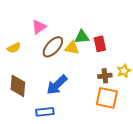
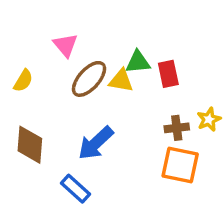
pink triangle: (39, 27) -> (65, 45), turned -35
yellow semicircle: (14, 48) -> (23, 81), turned -32
blue rectangle: (45, 112) -> (75, 189), turned 48

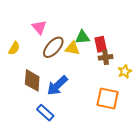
brown cross: (177, 128) -> (106, 57), moved
brown diamond: (30, 145) -> (32, 80), moved

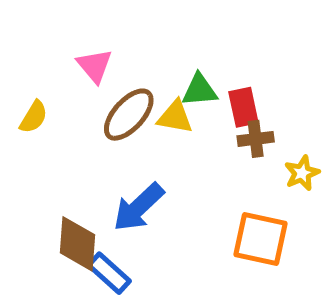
brown diamond: (32, 80) -> (78, 244), moved

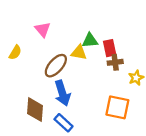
brown ellipse: (129, 115) -> (56, 66), moved
blue arrow: (139, 207) -> (62, 93), turned -65
blue rectangle: (109, 273) -> (64, 123), moved

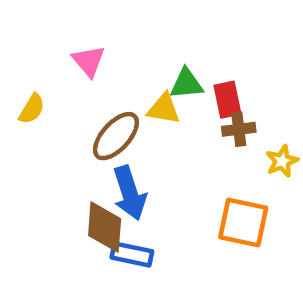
brown diamond: (35, 110) -> (105, 227), moved
blue rectangle: (64, 123) -> (132, 254), turned -30

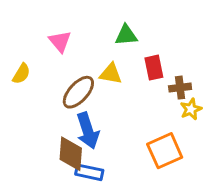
green triangle: (186, 84) -> (126, 35), moved
brown cross: (239, 129) -> (180, 88), moved
orange square: (243, 223) -> (165, 151), turned -36

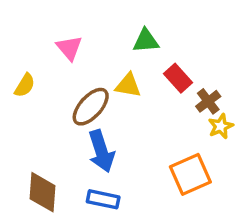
red rectangle: (154, 68) -> (178, 78), turned -30
brown cross: (180, 88) -> (208, 101), turned -30
brown diamond: (71, 154) -> (43, 192), moved

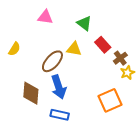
green triangle: (146, 41) -> (84, 23), turned 42
pink triangle: (69, 48) -> (45, 17), moved, turned -42
brown diamond: (43, 192) -> (31, 93), moved

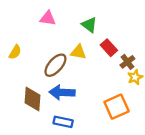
blue arrow: (59, 87) -> (62, 92), turned 110

